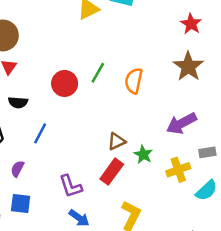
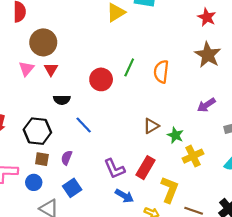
purple arrow: (181, 123) -> (206, 105), size x0.7
blue line: (40, 133) -> (84, 125), turned -66
yellow cross: (178, 170) -> (193, 156), moved
red rectangle: (112, 172) -> (146, 168), moved
blue square: (21, 204) -> (72, 188), turned -36

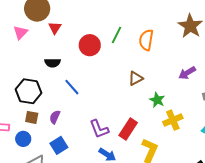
red triangle: (51, 69) -> (55, 28), moved
brown triangle: (151, 126) -> (136, 78), moved

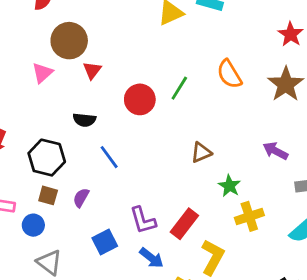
orange semicircle: (146, 40) -> (229, 74), moved, turned -45
purple arrow: (187, 73) -> (275, 151), turned 54
blue square: (59, 145) -> (105, 242), moved

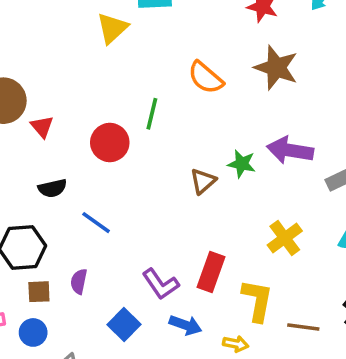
purple arrow: (275, 151) -> (290, 150), size x1.4
green star: (229, 186) -> (242, 164), moved

